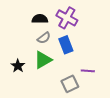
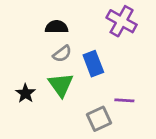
purple cross: (67, 18) -> (122, 21), moved
green triangle: (43, 60) -> (61, 85), turned -36

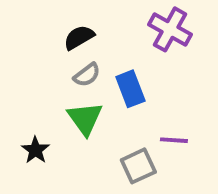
black semicircle: (57, 27) -> (79, 37), turned -30
black star: (25, 93) -> (35, 150), moved

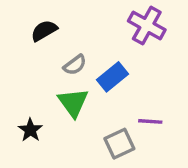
black semicircle: (79, 37) -> (44, 31), moved
blue rectangle: (130, 89) -> (113, 77), turned 72

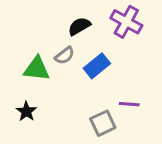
black semicircle: (44, 31) -> (79, 26), moved
green triangle: (73, 103) -> (37, 69), moved, turned -48

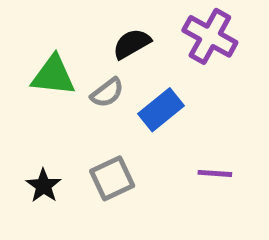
green triangle: (37, 69) -> (53, 76), moved
gray square: (103, 123) -> (112, 178), moved

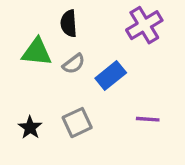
purple cross: (210, 36) -> (144, 25), turned 30
black semicircle: (132, 44) -> (69, 23), moved, turned -64

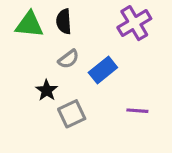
green triangle: (37, 52) -> (29, 25), moved
black star: (30, 128) -> (47, 90), moved

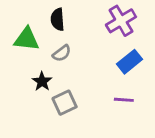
green triangle: (29, 25) -> (26, 39), moved
blue rectangle: (103, 70) -> (129, 62), moved

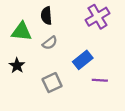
blue rectangle: (129, 62) -> (83, 60), moved
black star: (42, 81) -> (17, 66), moved

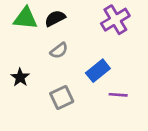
black semicircle: (46, 16) -> (55, 18), turned 66
green triangle: (21, 31) -> (25, 18), moved

